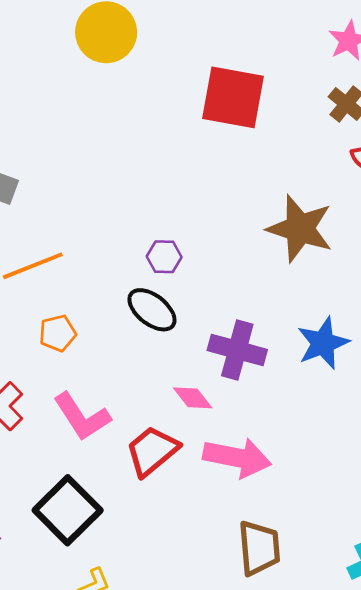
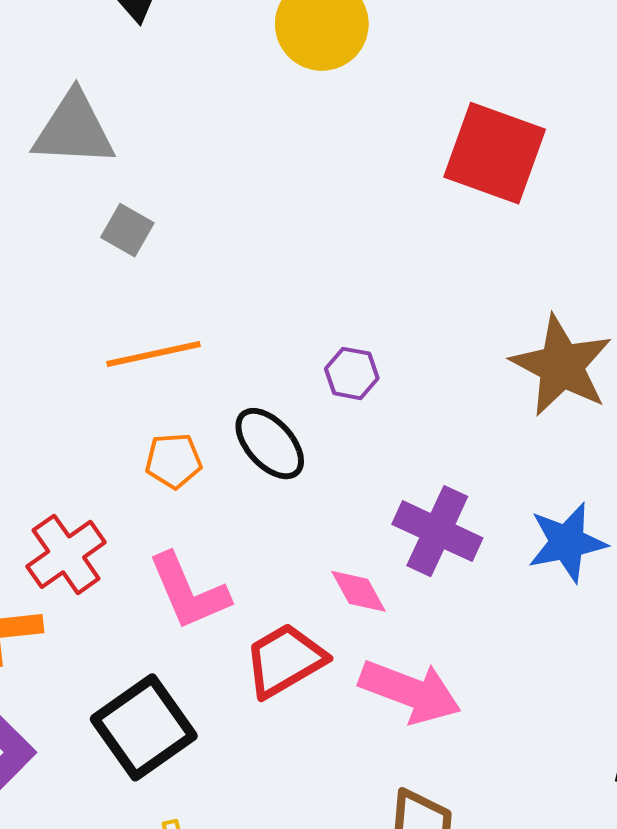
black ellipse: (152, 310) -> (270, 444), moved

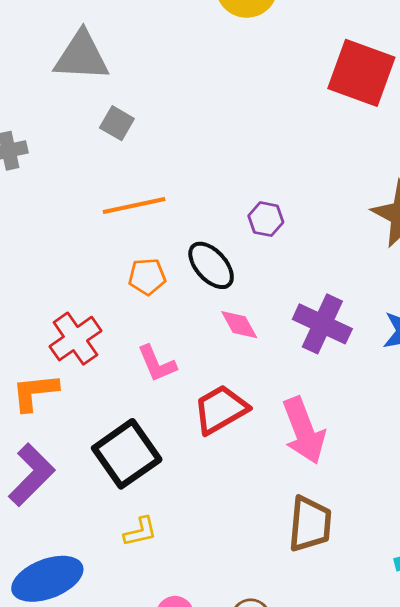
pink diamond: (359, 591) -> (239, 325), moved
pink L-shape: (189, 592) -> (157, 364), size x0.7
pink arrow: (410, 692) -> (304, 431), turned 48

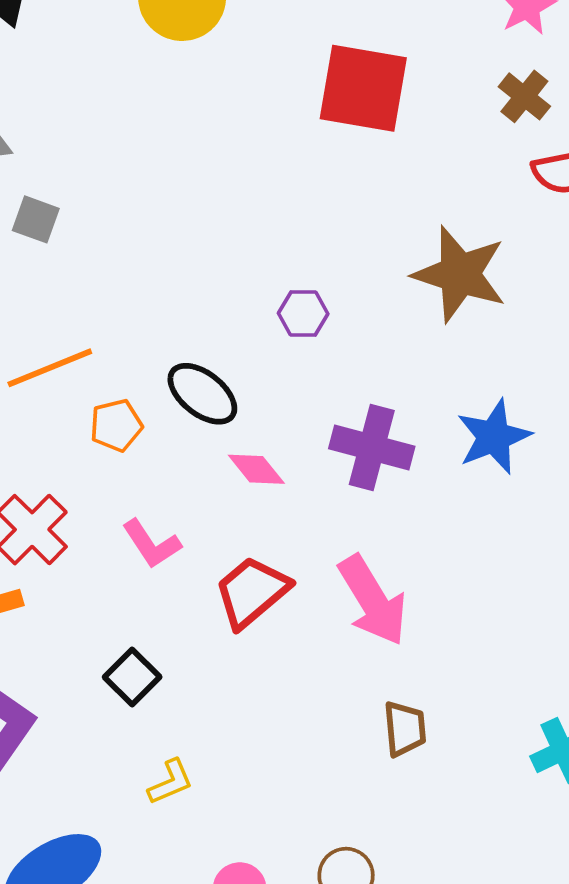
orange line: (134, 206) -> (50, 368), moved
purple hexagon: (266, 219) -> (303, 314), moved
black square: (127, 454) -> (132, 677), size x0.6
brown trapezoid: (310, 524) -> (405, 729), size x0.7

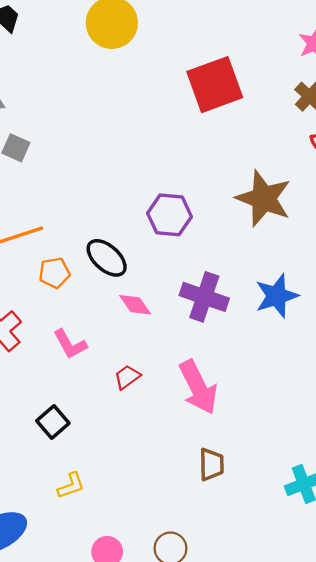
red square: (363, 88) -> (215, 85), turned -34
purple hexagon: (303, 314) -> (170, 215), size x1.5
red trapezoid: (252, 592) -> (127, 377), size x0.6

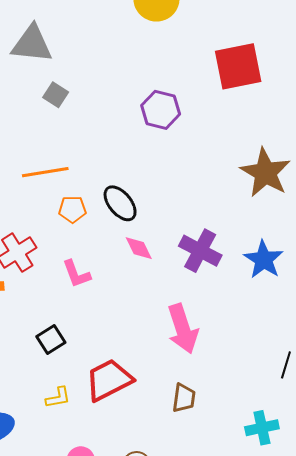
purple hexagon: (170, 215) -> (161, 110), moved
blue star: (277, 296) -> (264, 260), turned -30
red trapezoid: (127, 377) -> (109, 380), moved, size x2.0

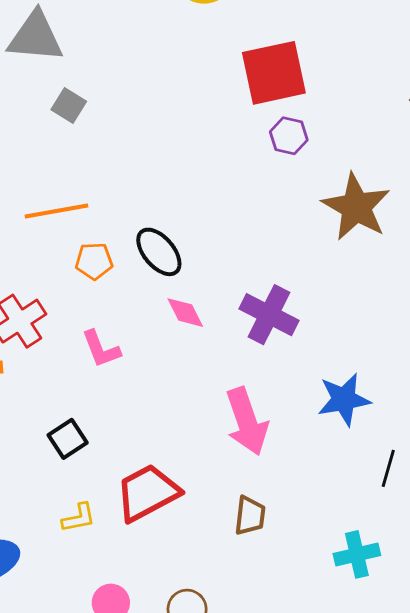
red square: (238, 66) -> (274, 73), moved
purple hexagon: (161, 110) -> (289, 136), moved, size x0.7
blue star: (264, 260) -> (344, 399), moved, turned 30

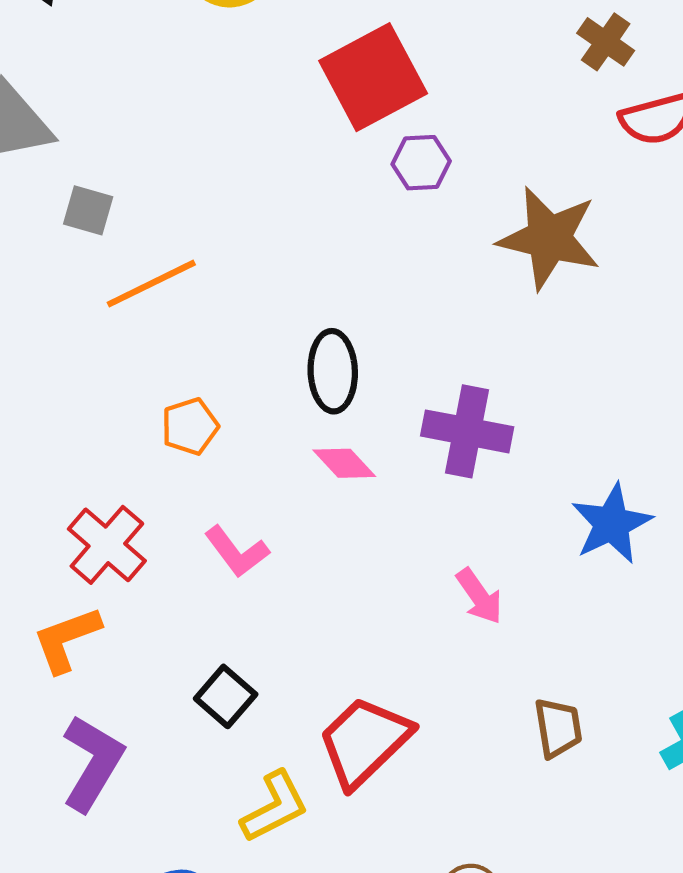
orange line: (56, 211) -> (151, 284), moved
black ellipse: (159, 252) -> (333, 371), moved, turned 54
pink arrow: (247, 421) -> (479, 596), size x0.6
brown trapezoid: (250, 516) -> (558, 728), moved
yellow L-shape: (79, 518) -> (275, 807), size x1.4

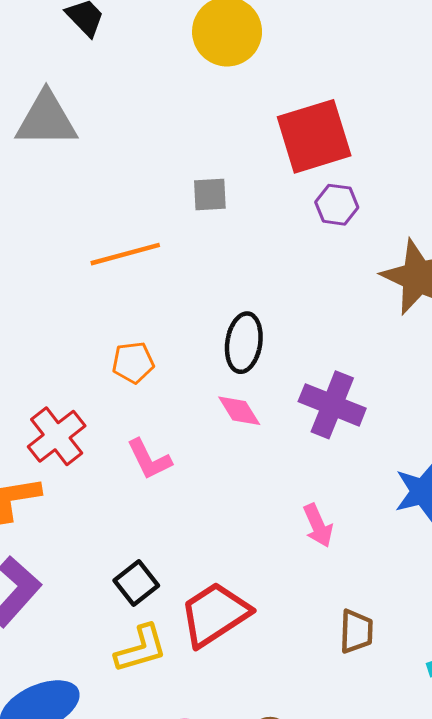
gray square: (88, 210) -> (210, 195), moved, turned -30
black square: (226, 696) -> (136, 583), moved

